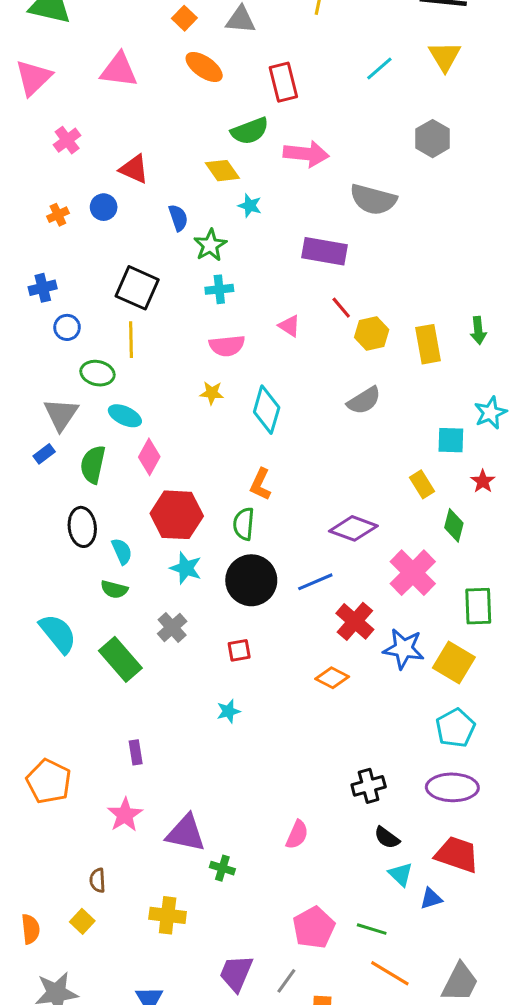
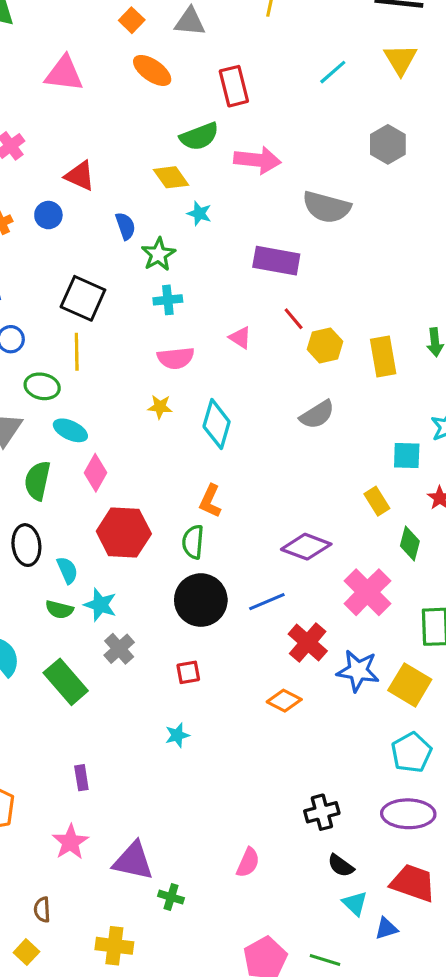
cyan star: (186, 568) -> (100, 605), moved

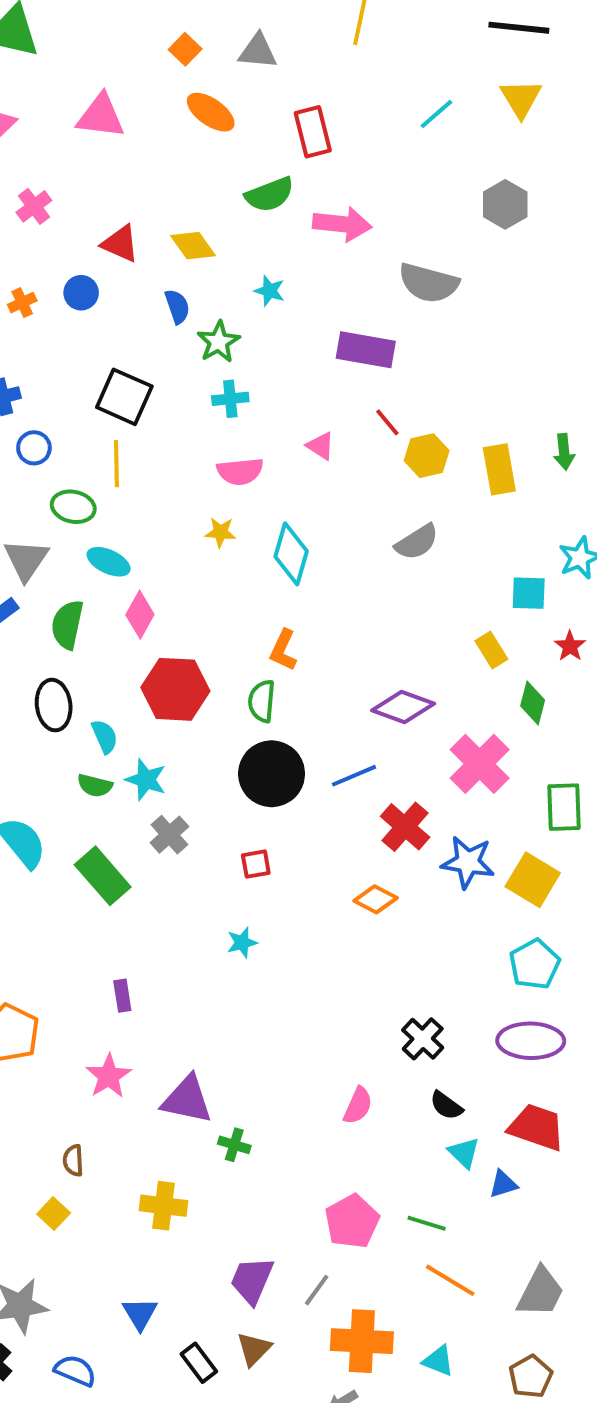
yellow diamond: (171, 177) -> (193, 246), moved
black cross: (322, 812) -> (423, 1039), turned -32
pink semicircle: (248, 863) -> (358, 1106), moved

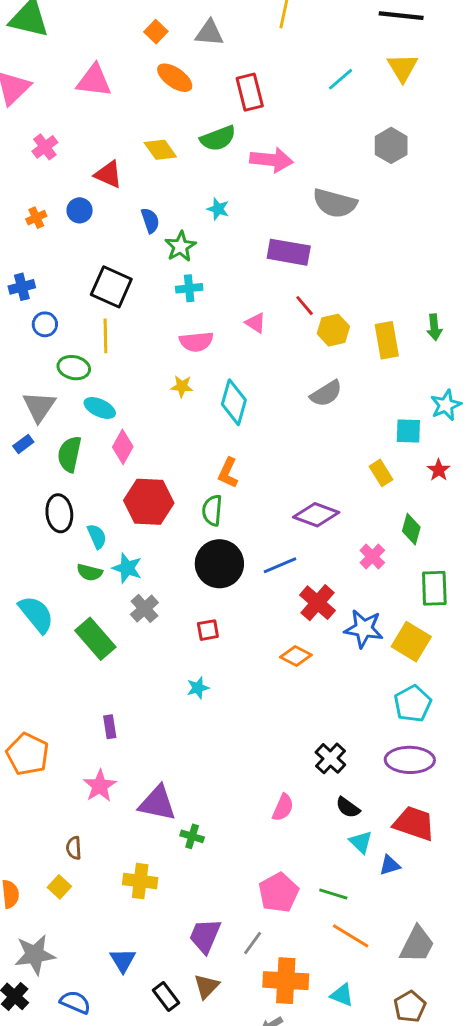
yellow diamond: (193, 246) -> (160, 150), moved
green diamond: (533, 703) -> (411, 529), moved
pink cross: (480, 764) -> (372, 557), size x0.6

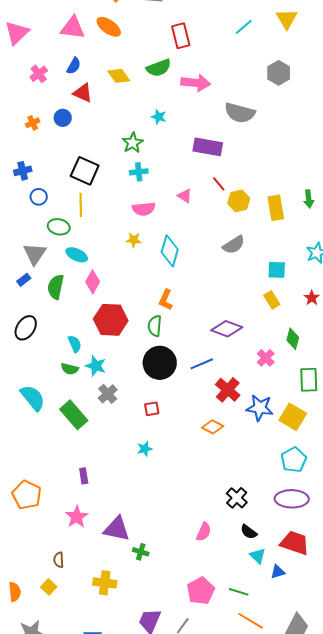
orange ellipse: (175, 78) -> (109, 27), moved
blue semicircle: (150, 220) -> (74, 66), moved, turned 48
cyan square: (408, 431) -> (277, 270), moved
black ellipse: (59, 513) -> (26, 328), moved, turned 40

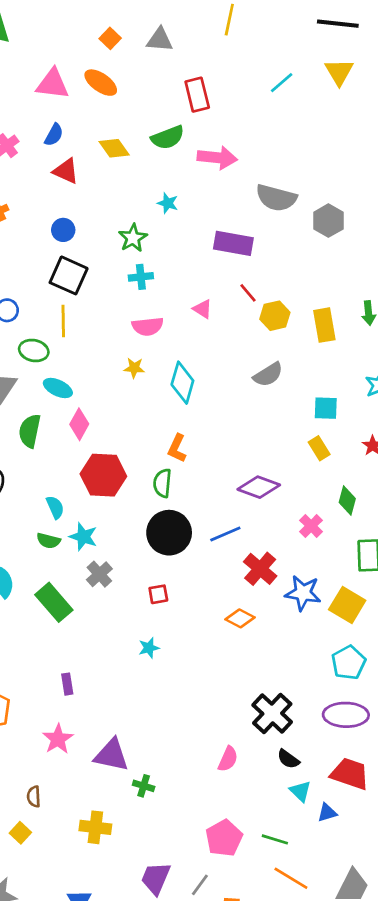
gray hexagon: (279, 73) -> (328, 221), moved
blue circle: (63, 118) -> (63, 230), moved
black cross: (237, 498) -> (272, 713), size x1.4

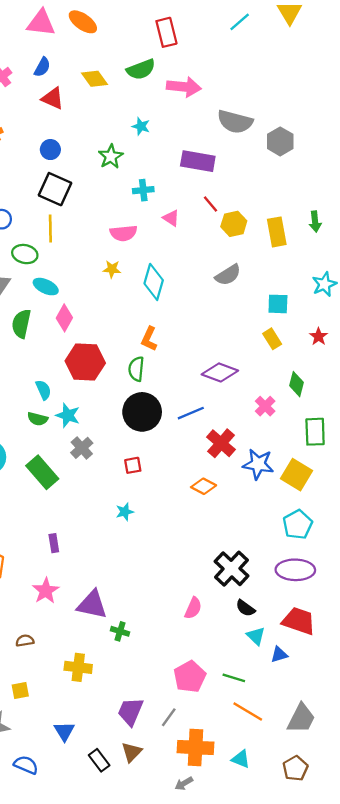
cyan cross: (141, 277) -> (143, 190), moved
brown semicircle: (34, 797) -> (25, 641), turned 84
yellow square: (20, 833) -> (20, 691), moved, turned 36

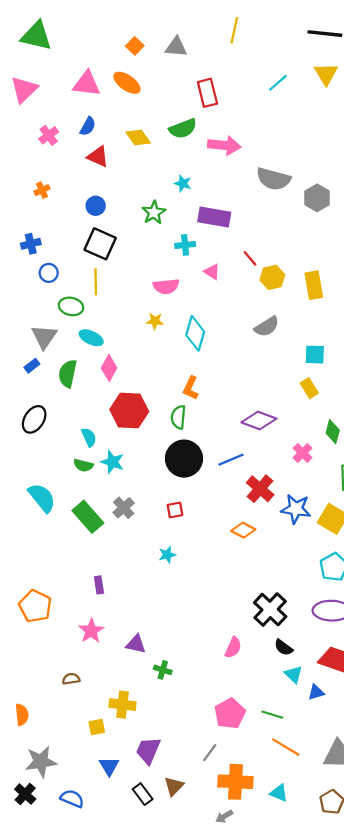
purple rectangle: (198, 161) -> (214, 217), moved
gray cross: (82, 448) -> (124, 508), moved
purple triangle: (92, 605) -> (136, 644), size x0.7
yellow square: (20, 691) -> (97, 727), moved
purple trapezoid: (130, 711) -> (148, 750), moved

